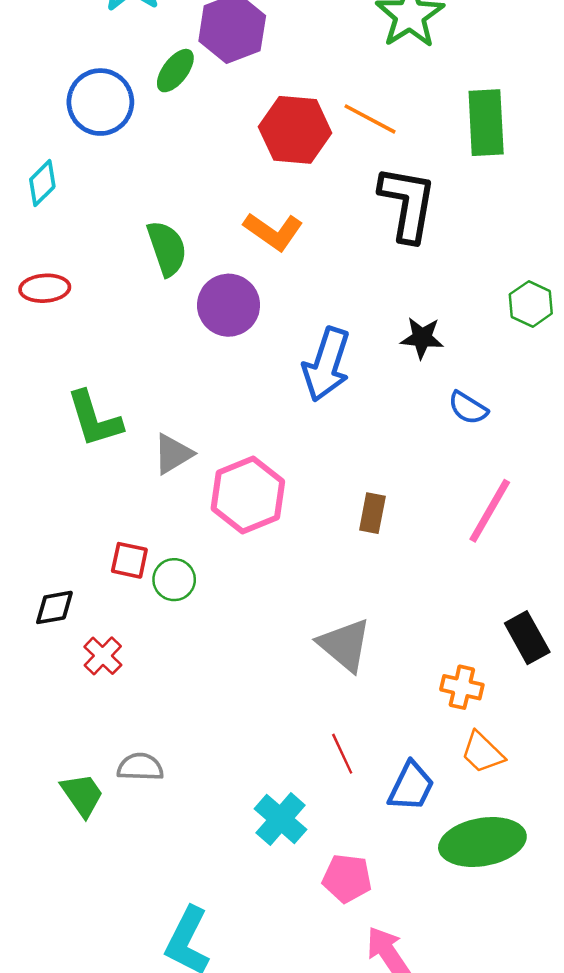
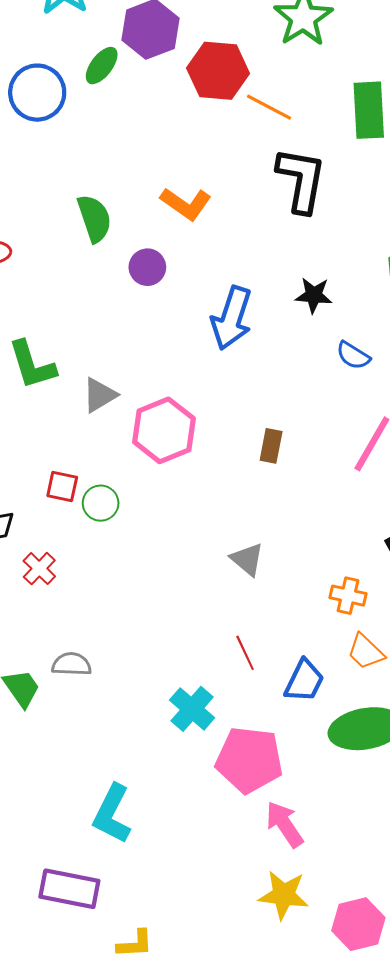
red hexagon: (295, 130) -> (218, 71), moved
purple circle: (229, 305) -> (147, 267), size x0.7
gray triangle: (345, 645) -> (247, 559), size x0.7
pink pentagon: (347, 878) -> (249, 760), size x1.6

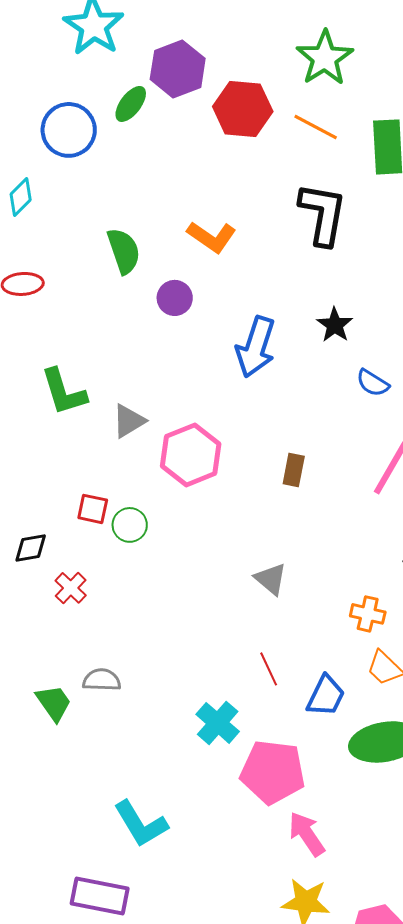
orange line: (269, 107) -> (316, 127), moved
black star: (314, 295) -> (335, 325), turned 30
cyan L-shape: (112, 814) -> (141, 824), turned -58

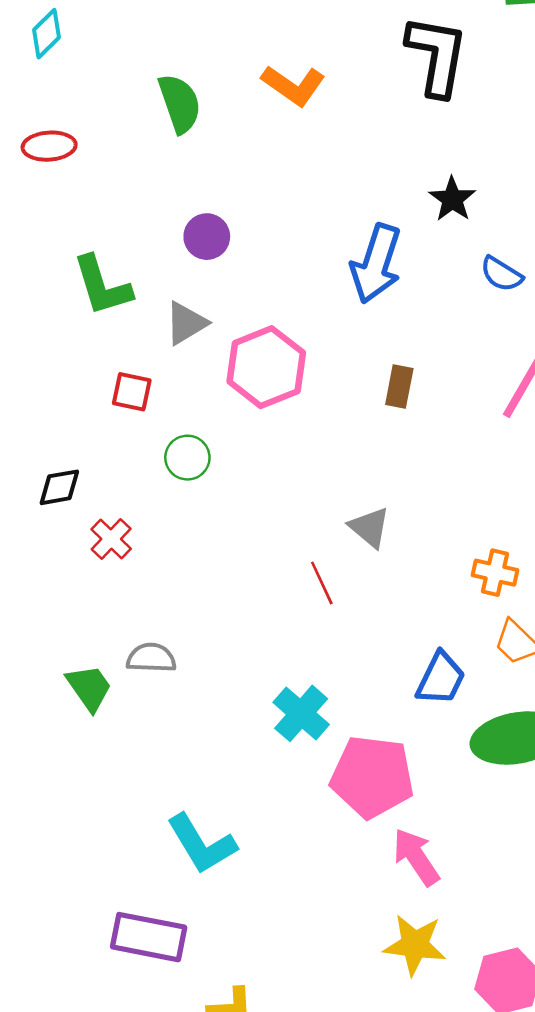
purple circle: (175, 298) -> (207, 237), moved
blue arrow: (256, 347) -> (376, 264), moved
red square: (93, 509) -> (132, 392), moved
red line: (269, 669) -> (322, 583), moved

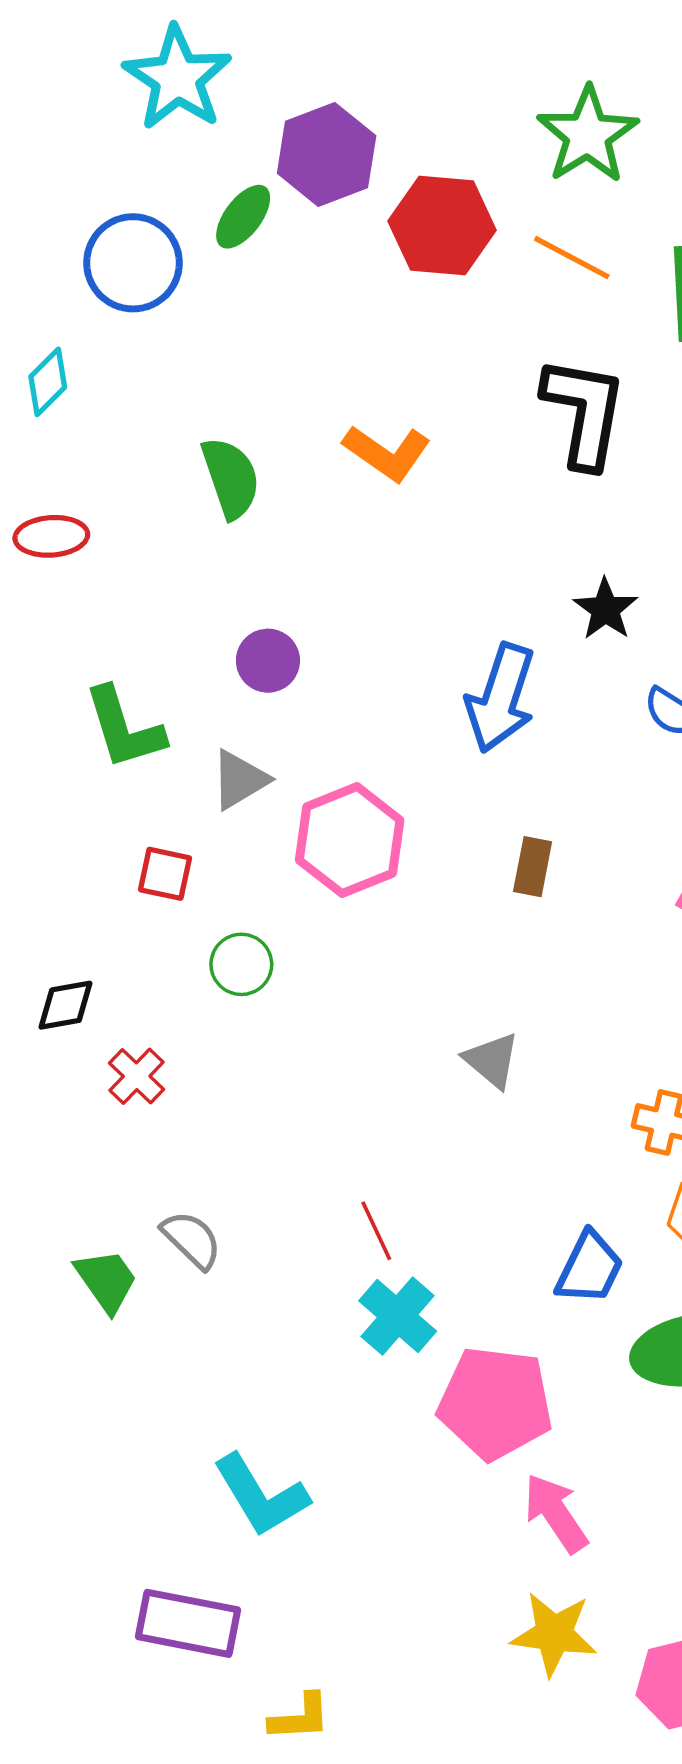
red line: (322, 583) -> (376, 1231), moved
gray semicircle: (151, 658) -> (192, 1240), turned 42

